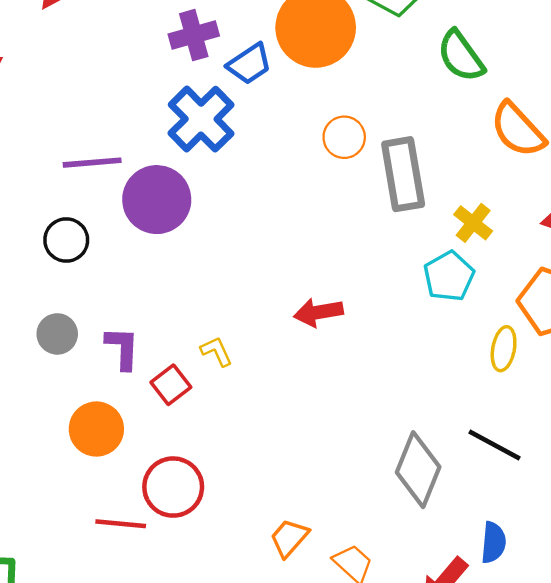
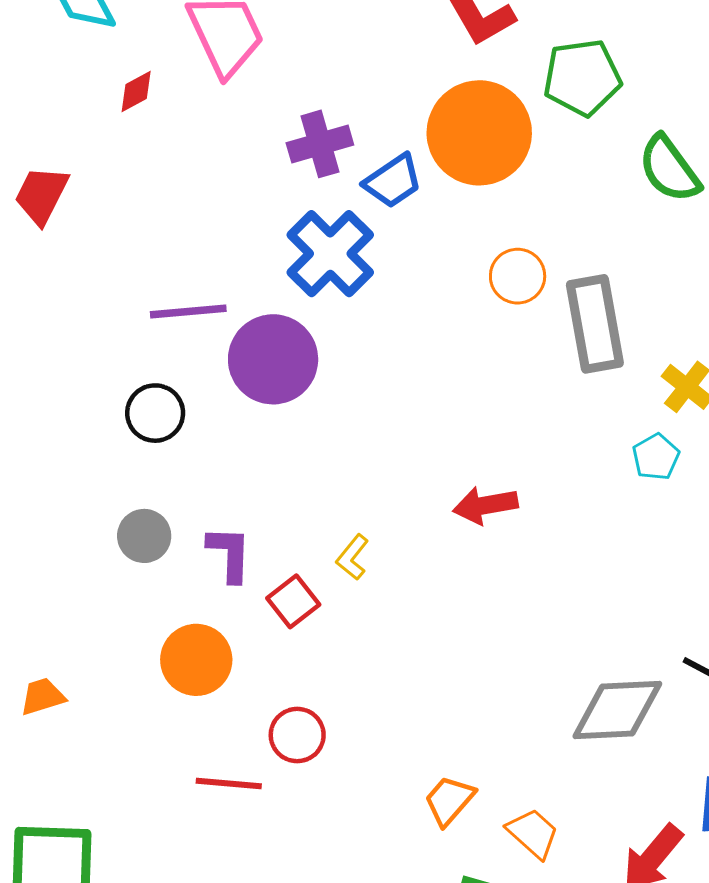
cyan pentagon: (449, 276) -> (656, 457), size x0.7
yellow L-shape: (216, 351) -> (352, 557), turned -116
gray diamond: (418, 470) -> (617, 710), turned 66
red circle: (173, 487) -> (297, 735), size x0.7

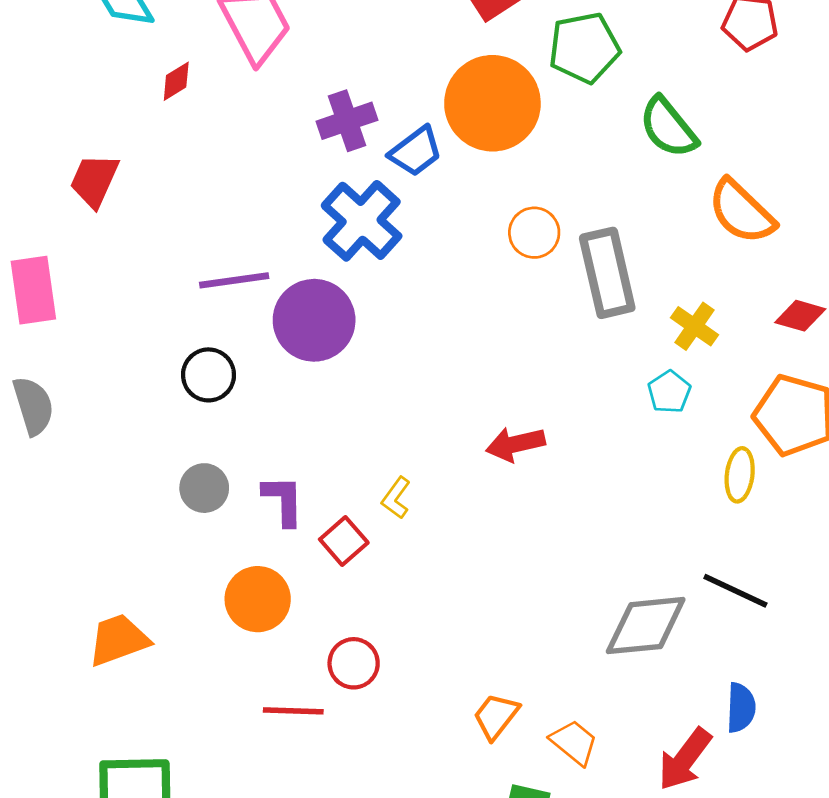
orange trapezoid: (43, 696) -> (119, 640), size x1.5

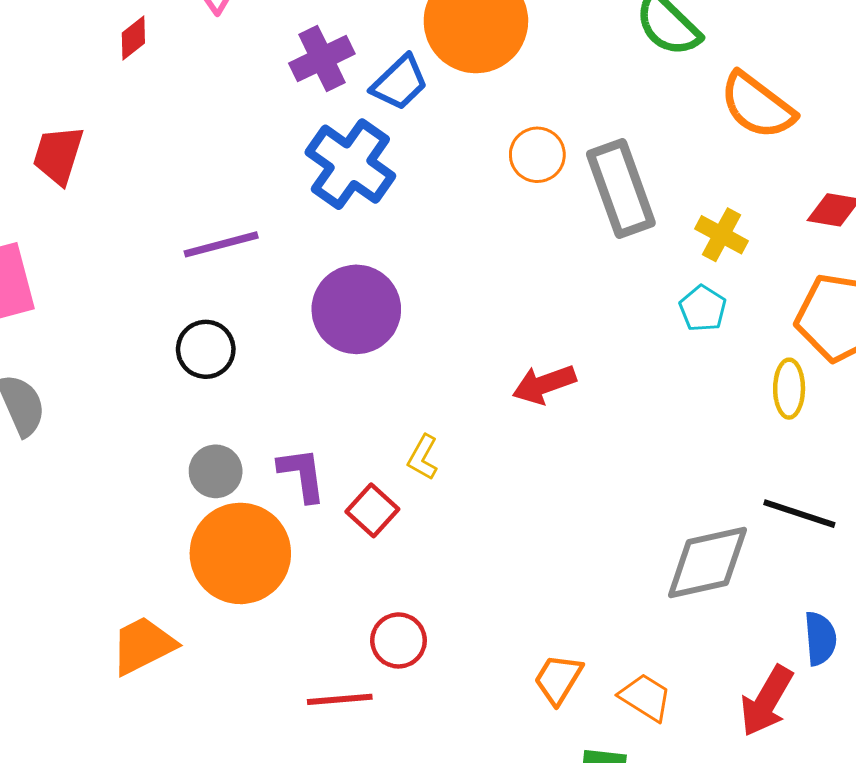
purple circle: (314, 320) -> (356, 309), moved
orange circle: (258, 599) -> (240, 553), moved, size x1.4

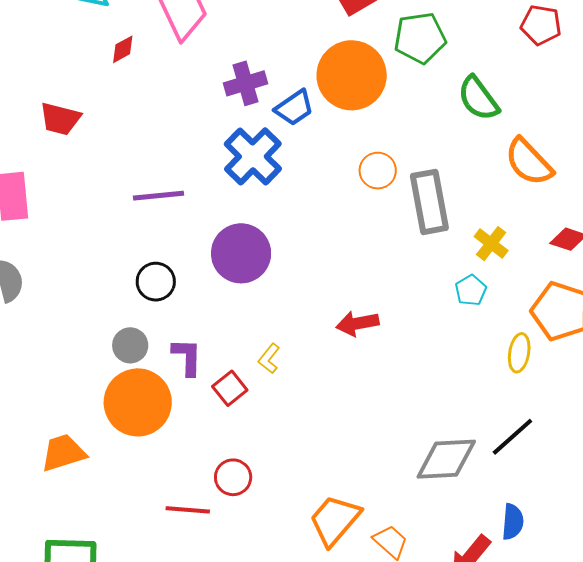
red trapezoid: (58, 155) -> (60, 119), turned -102
black circle: (206, 349) -> (156, 282), moved
black line: (799, 514) -> (512, 437), turned -69
orange trapezoid: (558, 679) -> (335, 520), size x1.5

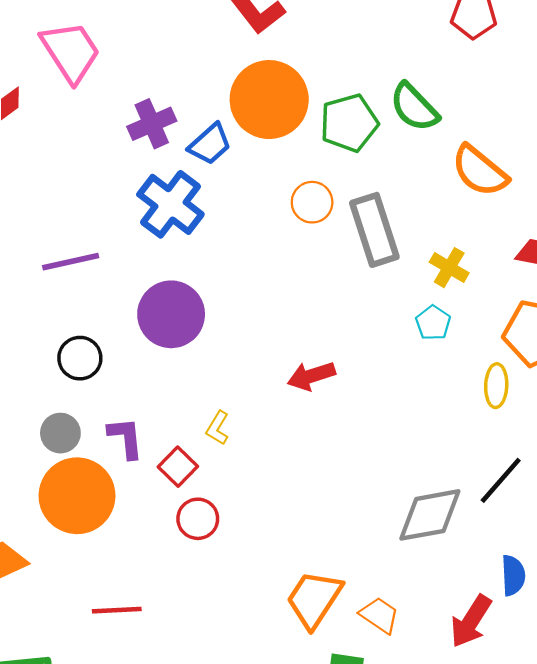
green pentagon: (420, 38) -> (349, 123), moved
red circle: (233, 477) -> (198, 519), moved
red line: (188, 510) -> (117, 610), moved

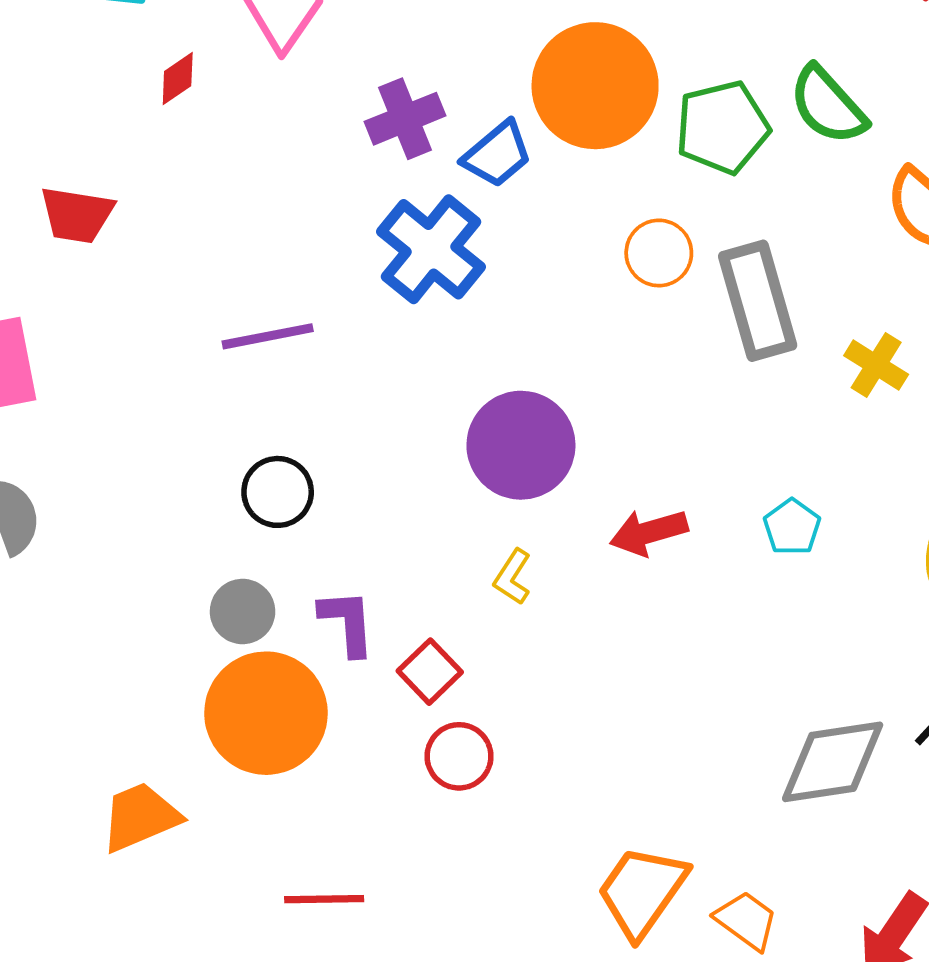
purple circle: (171, 314) -> (521, 445), moved
cyan pentagon: (433, 323) -> (792, 527), moved
yellow L-shape: (218, 428) -> (512, 577), moved

